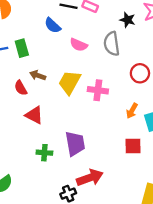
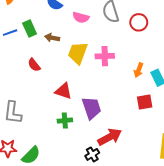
red circle: (140, 73) -> (139, 22), moved
brown arrow: (38, 75) -> (52, 38), moved
red triangle: (34, 115) -> (63, 91), moved

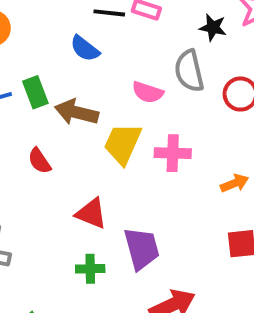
pink semicircle: (81, 17) -> (148, 92), moved
brown arrow: (52, 38) -> (77, 112), size x1.5
orange arrow: (139, 70) -> (234, 183), turned -136

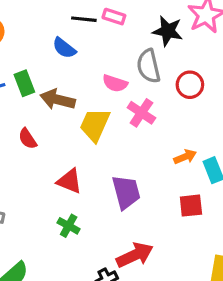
black star: (213, 27) -> (168, 31), size x1.4
pink cross: (173, 153) -> (141, 113), moved, turned 32
purple trapezoid: (142, 248) -> (126, 192), moved
green cross: (90, 269) -> (69, 226), turned 30

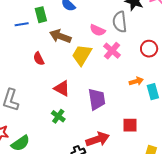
green rectangle: (24, 83) -> (41, 15), moved
red circle: (190, 85) -> (149, 49), moved
red square: (191, 206) -> (130, 125), moved

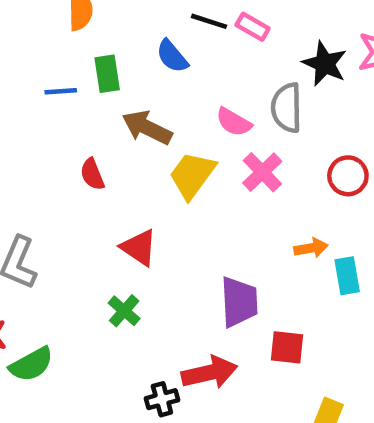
purple trapezoid: (97, 99) -> (239, 302), moved

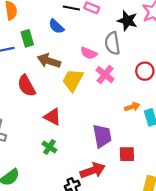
red semicircle: (92, 174) -> (26, 86), size x1.5

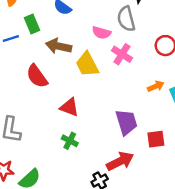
yellow trapezoid: (73, 80) -> (87, 64), turned -50

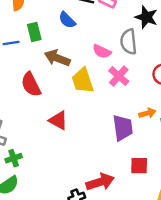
purple trapezoid: (126, 122) -> (123, 128), moved
green cross: (70, 141) -> (14, 158), moved, turned 35

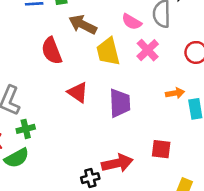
purple trapezoid: (123, 128) -> (120, 103), moved

